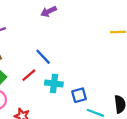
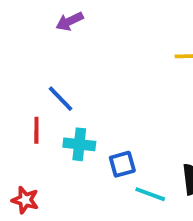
red line: (29, 75) -> (36, 130), turned -49

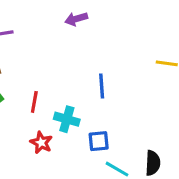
blue line: (60, 99) -> (102, 86), moved, turned 30
red star: (25, 200) -> (41, 143), moved

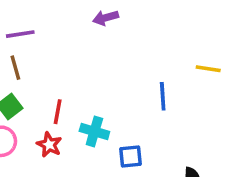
blue line: (102, 86) -> (163, 96), moved
red star: (41, 143) -> (49, 145), moved

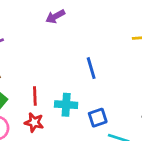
blue line: (163, 96) -> (91, 68), moved

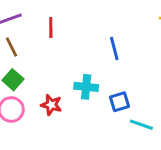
red line: (35, 96) -> (51, 27), moved

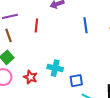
blue line: (114, 48) -> (86, 25), moved

